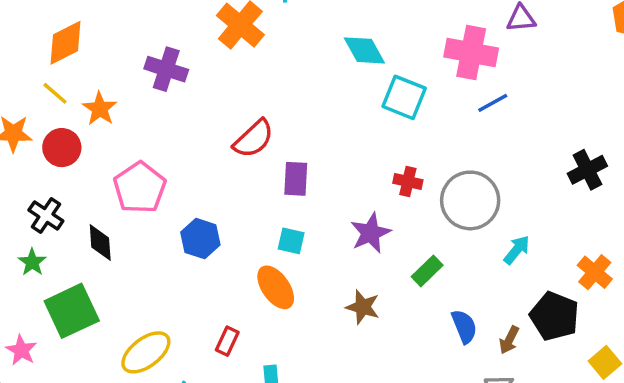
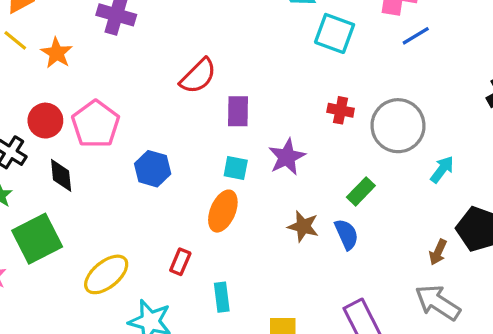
red circle: (62, 148) -> (45, 121), moved
purple star: (370, 233) -> (287, 157), moved
orange ellipse: (276, 287) -> (223, 211), turned 60
blue semicircle: (464, 326) -> (346, 234), moved

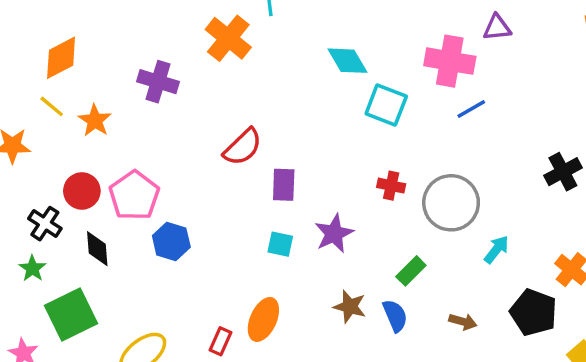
blue hexagon: (153, 169) -> (171, 241), moved
orange ellipse: (223, 211) -> (263, 319), moved
brown arrow: (438, 252) -> (463, 322), moved, turned -100

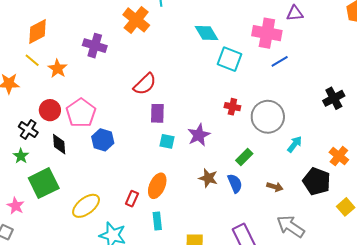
purple rectangle: (284, 185) -> (157, 113), moved

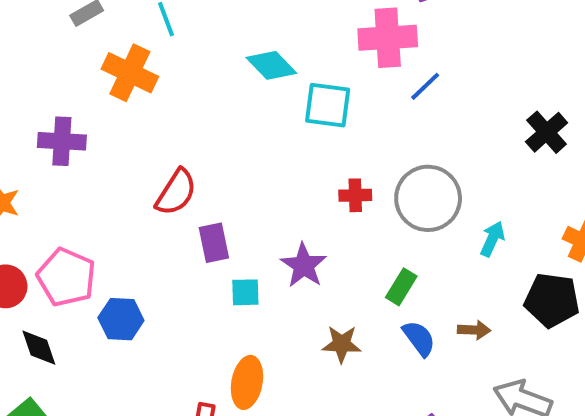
blue semicircle: (235, 183) -> (419, 338), moved

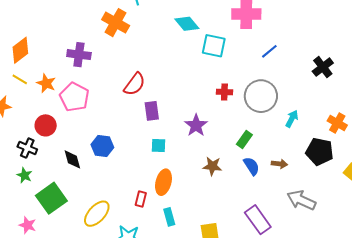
blue line: (425, 86) -> (269, 51), moved
pink pentagon: (66, 277) -> (74, 97), moved
cyan square: (245, 292) -> (159, 145), moved
black diamond: (39, 348) -> (72, 159), moved

